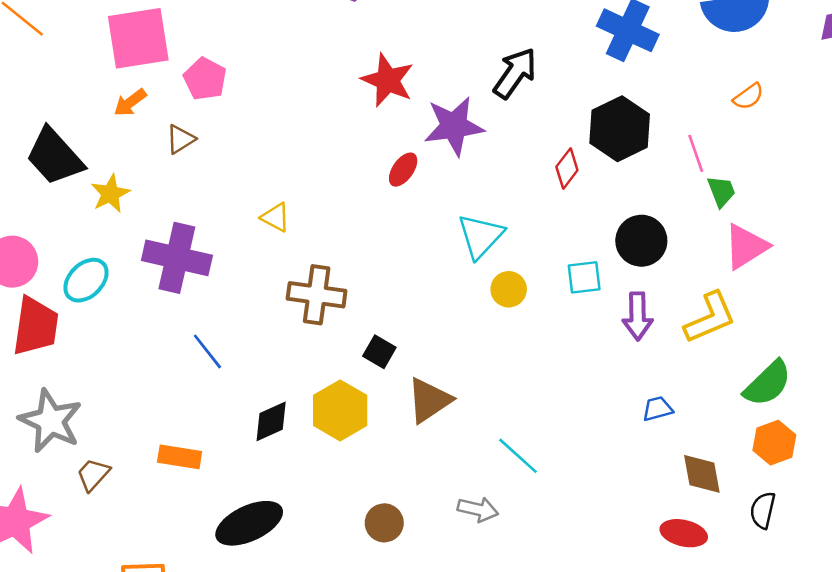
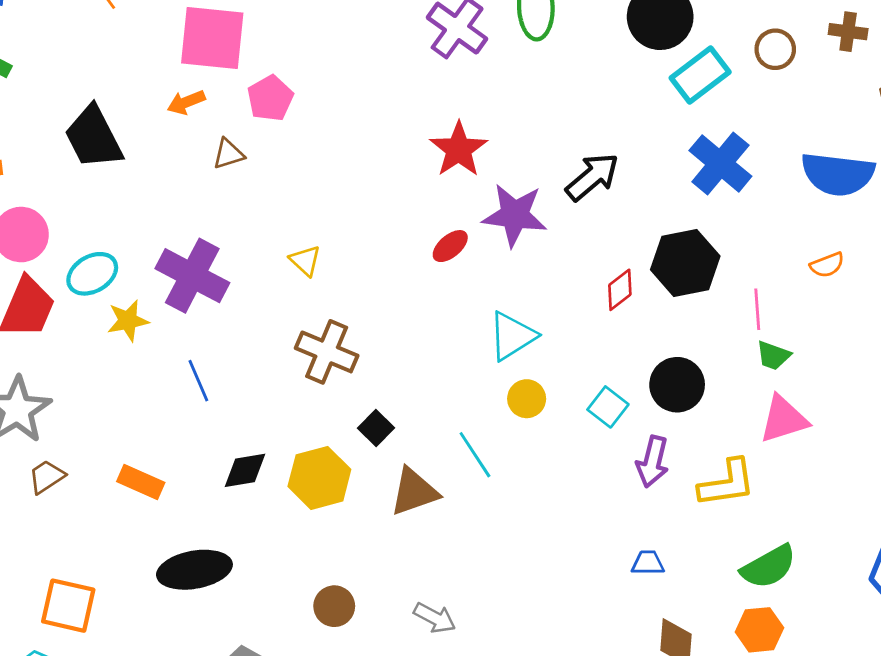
green trapezoid: (721, 191) -> (773, 356), turned 116
yellow star: (110, 194) -> (128, 321), moved
cyan square: (584, 277) -> (608, 407), turned 30
cyan line: (518, 456) -> (475, 455), moved

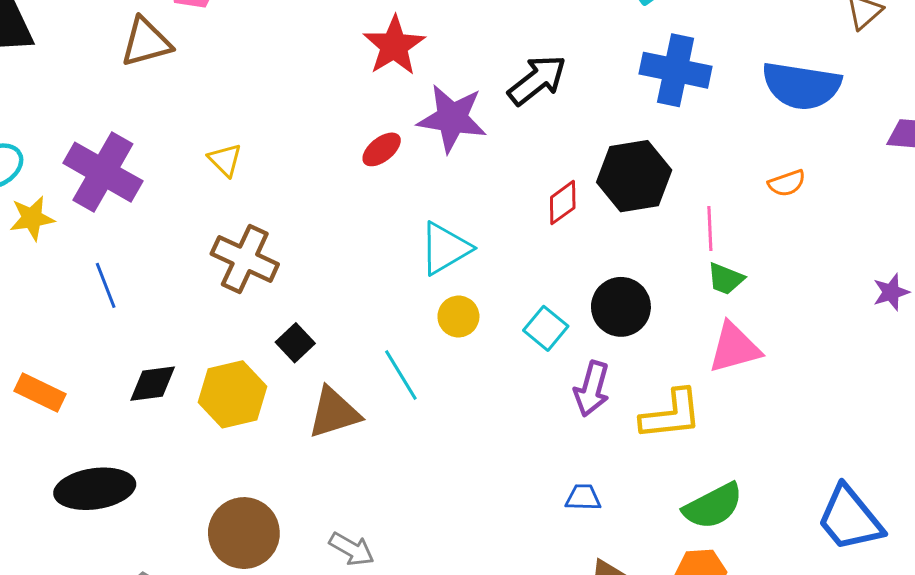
brown triangle: (228, 154) -> (146, 42), size x1.5
blue cross: (720, 163) -> (676, 70), turned -30
brown circle: (334, 606) -> (244, 533), size x1.6

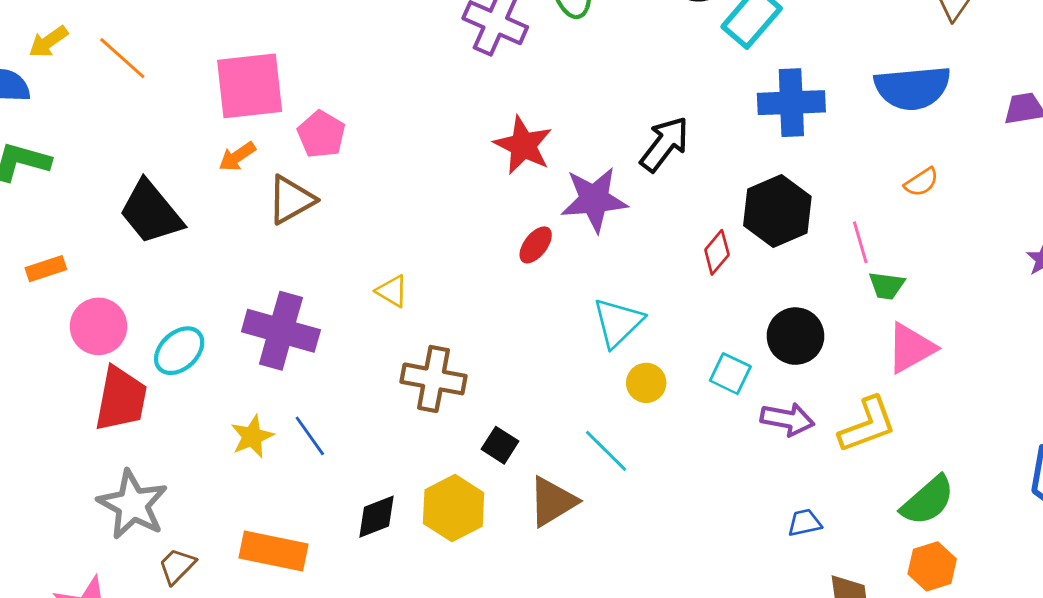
yellow star: (32, 218) -> (252, 436), moved
purple arrow: (592, 389) -> (787, 419), turned -81
orange rectangle: (40, 392) -> (273, 551), size x1.4

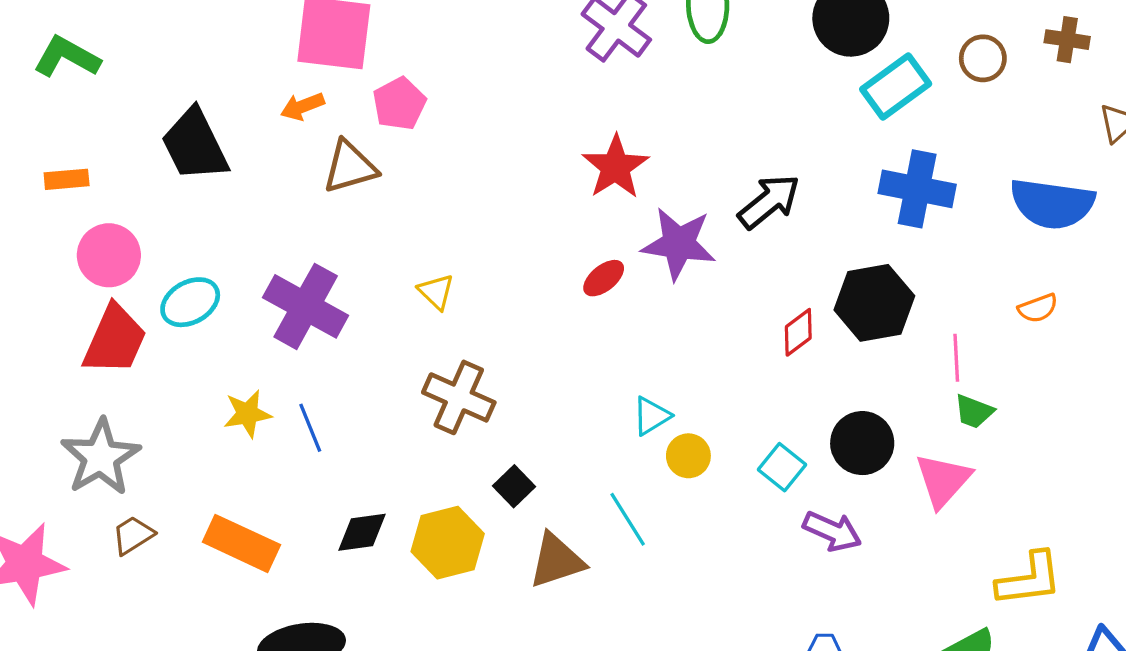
cyan triangle: (618, 322) -> (651, 416), moved, size x0.7
pink triangle: (911, 348) -> (943, 480), moved, turned -32
yellow L-shape: (867, 425) -> (1029, 579), moved

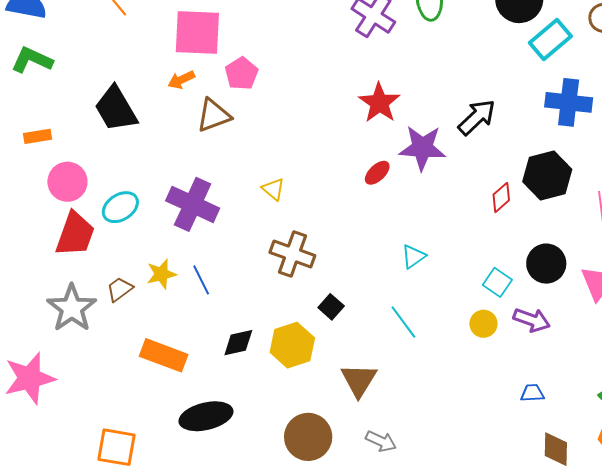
yellow circle: (688, 456) -> (483, 324), moved
brown trapezoid: (133, 535) -> (120, 289), moved
brown triangle: (557, 561) -> (359, 380), moved, turned -36

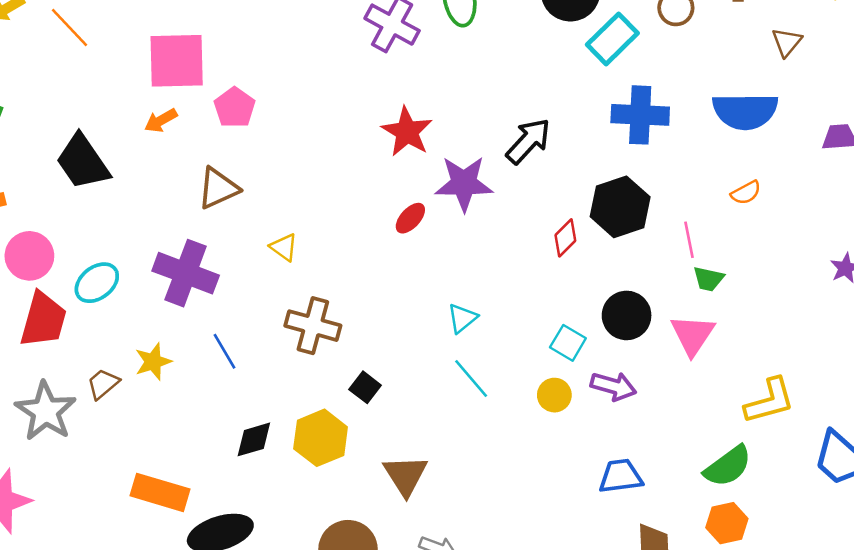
brown triangle: (214, 115) -> (218, 188), moved
blue line: (201, 280) -> (225, 351), moved
cyan line: (403, 322) -> (471, 379), moved
orange rectangle: (164, 355) -> (160, 492), moved
blue trapezoid: (532, 393) -> (621, 476), size x1.5

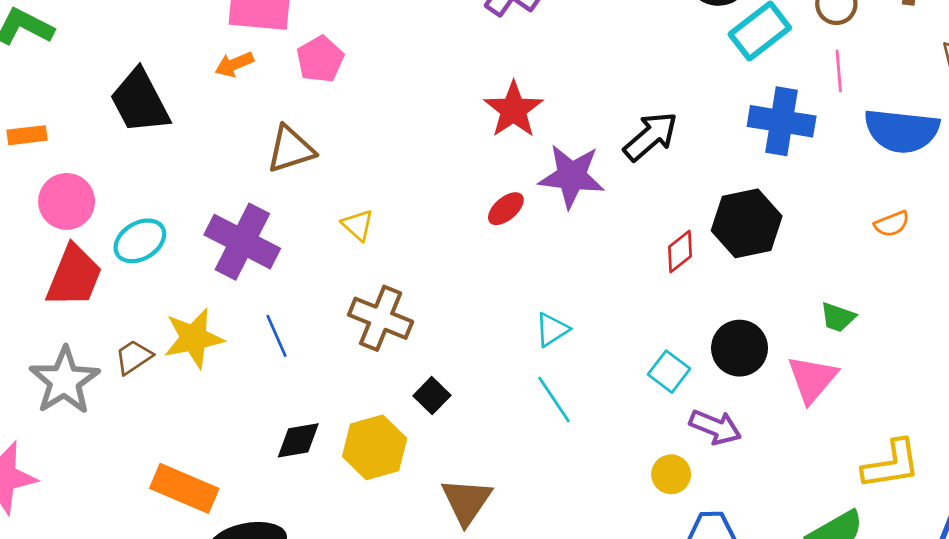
pink line: (689, 240) -> (839, 71), moved
yellow star: (153, 362) -> (194, 338), size x1.4
yellow circle: (554, 395) -> (671, 474), moved

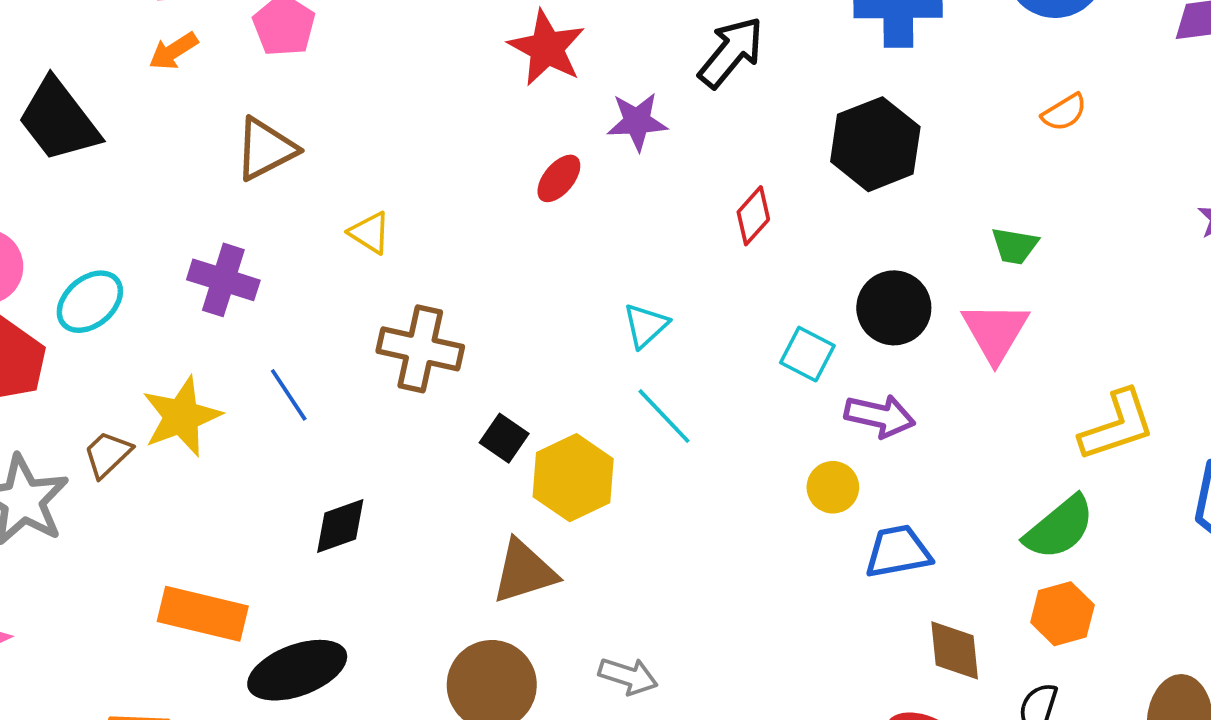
purple star: (571, 176) -> (637, 122), size x0.7
purple cross: (242, 242) -> (223, 280), size x0.7
red diamond: (680, 252) -> (753, 216), moved
yellow hexagon: (375, 447) -> (573, 478), moved
brown triangle: (466, 501) -> (524, 572), moved, turned 48

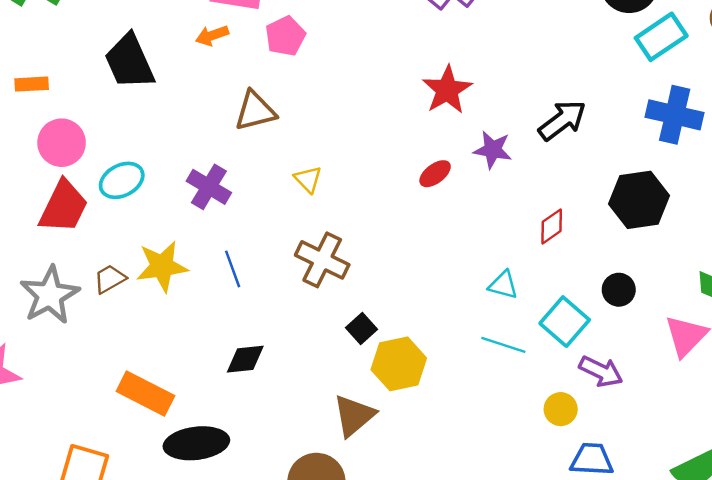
black circle: (894, 308) -> (619, 290), moved, size x0.7
cyan triangle: (646, 326) -> (503, 285), moved, turned 44
cyan square: (807, 354) -> (565, 322), size x1.4
cyan line: (664, 416) -> (503, 345), moved, turned -42
brown triangle: (524, 572) -> (354, 416), turned -36

